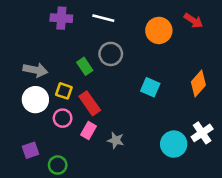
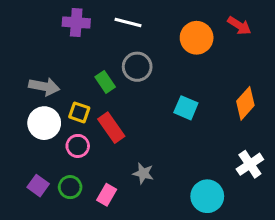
pink rectangle: (88, 130) -> (107, 195), moved
cyan circle: (174, 144) -> (207, 196), moved
purple square: (30, 150) -> (38, 186), turned -35
green circle: (58, 165) -> (70, 187), moved

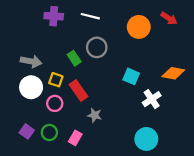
orange diamond: (245, 103) -> (173, 73), turned 60
white cross: (250, 164) -> (152, 99), moved
gray star: (143, 173) -> (95, 115), moved

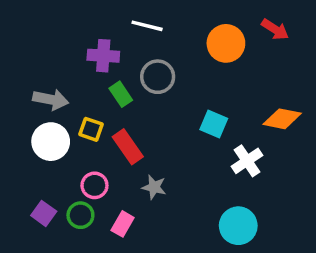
purple cross: (54, 16) -> (103, 56), moved
pink circle: (55, 103) -> (94, 185), moved

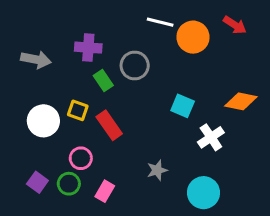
white line: (147, 26) -> (160, 22), moved
gray arrow: (51, 99) -> (36, 60), moved
gray star: (154, 187) -> (157, 170), moved, turned -30

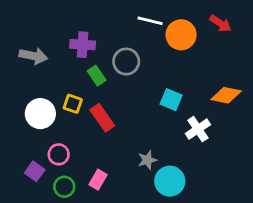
pink circle: (81, 158) -> (59, 154), moved
green circle: (69, 184) -> (64, 187), moved
cyan circle: (203, 193) -> (170, 181), moved

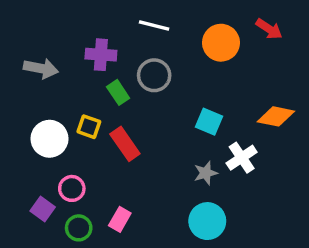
white line: (150, 21) -> (154, 26), moved
gray star: (147, 160) -> (206, 173), moved

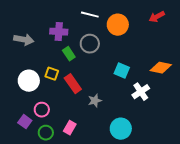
red arrow: (269, 29) -> (157, 17), turned 119
orange circle: (221, 43) -> (118, 25), moved
gray star: (206, 173) -> (95, 101), moved

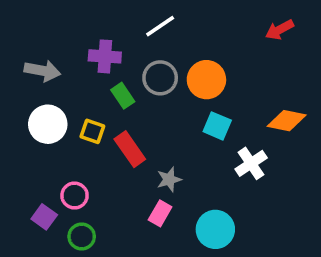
white line: (90, 15) -> (160, 26), turned -48
orange circle: (118, 25) -> (206, 80), moved
white circle: (29, 81) -> (48, 124), moved
pink rectangle: (70, 128) -> (160, 213), moved

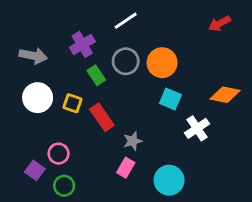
purple cross: (105, 56) -> (82, 44), turned -35

